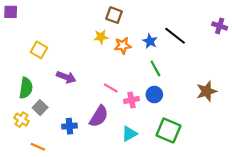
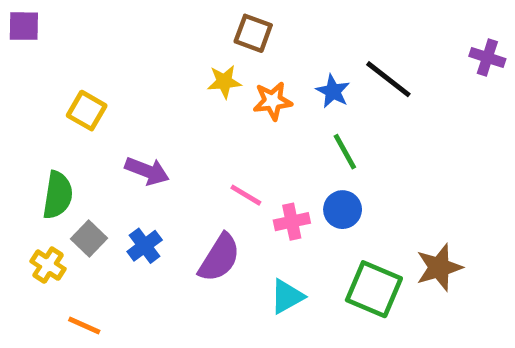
brown star: (207, 91) -> (439, 267), moved
blue cross: (69, 126) -> (145, 246), moved, turned -32

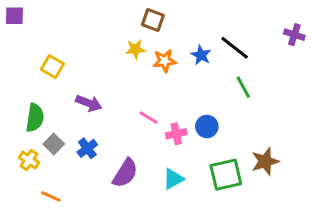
green line: (345, 152) -> (243, 87), moved
purple semicircle: (219, 258) -> (125, 173), moved
green square: (374, 289) -> (226, 175), turned -36

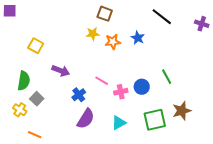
black line: (235, 48) -> (162, 17), moved
green line: (243, 87) -> (167, 77), moved
blue cross: (87, 148) -> (79, 95), moved

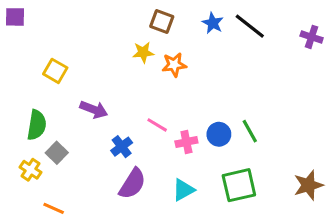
blue star: (138, 38) -> (213, 23), moved
green line: (167, 77) -> (250, 131), moved
brown star: (182, 111) -> (308, 185), moved

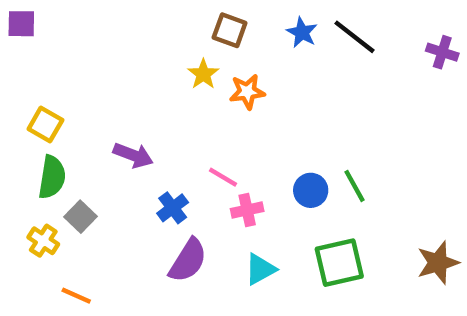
yellow star: (143, 52) -> (203, 74), turned -30
yellow square: (55, 71) -> (45, 125), moved
pink cross: (186, 142) -> (247, 210), moved

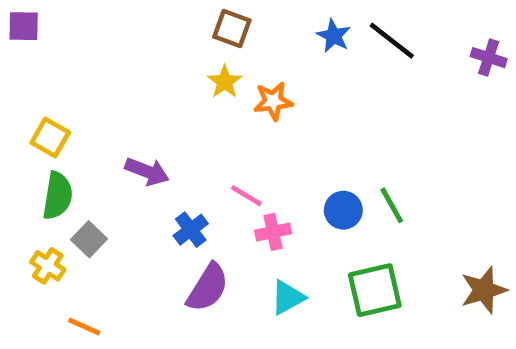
brown square: (230, 30) -> (232, 29), moved

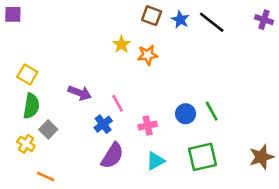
brown square: (232, 29) -> (152, 16), moved
purple cross: (489, 58) -> (264, 20), moved
pink line: (246, 196) -> (118, 103), moved, turned 30

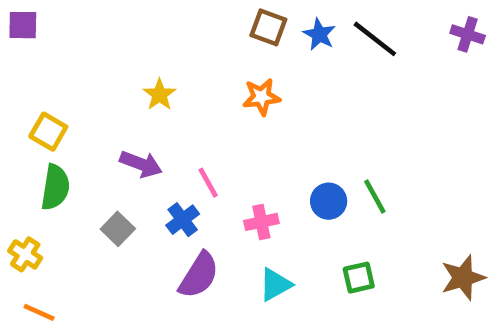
yellow star: (121, 44) -> (159, 95), moved
gray square: (48, 129) -> (118, 229), moved
yellow cross: (26, 144) -> (25, 254), moved
green square: (203, 157) -> (359, 278), size x0.6
orange line: (46, 177) -> (39, 312), moved

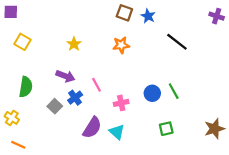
black line: (375, 39) -> (177, 42), moved
yellow square: (48, 132) -> (23, 42), moved
blue cross: (183, 220) -> (75, 98), moved
cyan triangle: (275, 285) -> (117, 132), moved, turned -49

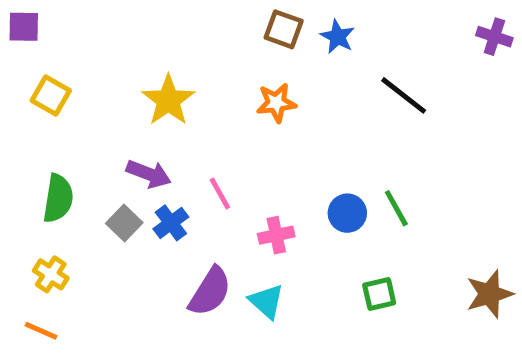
yellow star: (74, 44) -> (168, 100), size x1.5
gray square: (55, 106) -> (124, 223), moved
yellow cross: (12, 118) -> (51, 274), moved

